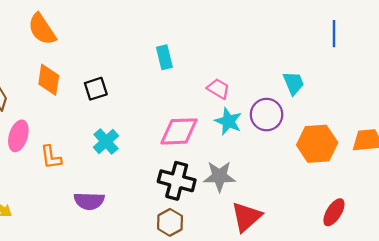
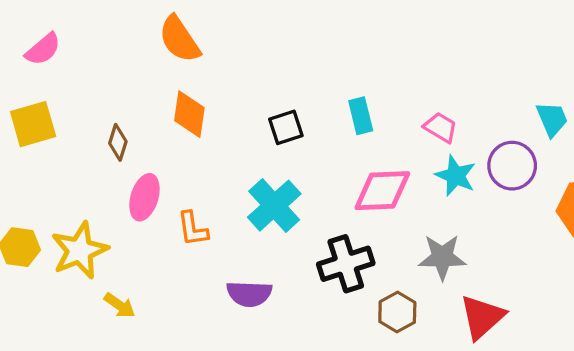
cyan rectangle: (164, 57) -> (361, 116), moved
black square: (96, 89) -> (286, 127), moved
cyan cross: (106, 142) -> (274, 206), size x1.4
black cross: (177, 181) -> (346, 264), moved, turned -33
brown hexagon: (170, 222) -> (397, 312), moved

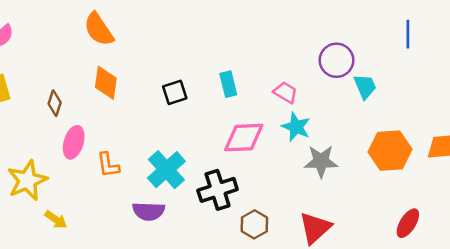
purple circle: (512, 166) -> (337, 60), moved
cyan cross: (274, 206) -> (166, 170), moved
gray star: (442, 257) -> (321, 161), moved

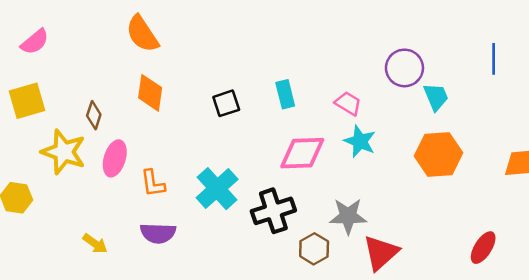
blue line: (408, 34) -> (494, 59), moved
orange hexagon: (390, 151) -> (439, 154), moved
gray star: (321, 161) -> (348, 216), moved
yellow star: (27, 180) -> (64, 152), moved, turned -30
purple semicircle: (149, 211) -> (158, 233), moved

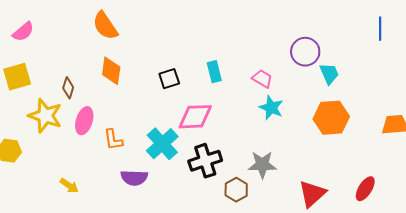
blue line: (494, 59) -> (380, 29), moved
pink diamond: (302, 153) -> (195, 117), moved
purple semicircle: (158, 233) -> (134, 178), moved
red triangle: (381, 253) -> (312, 194), moved

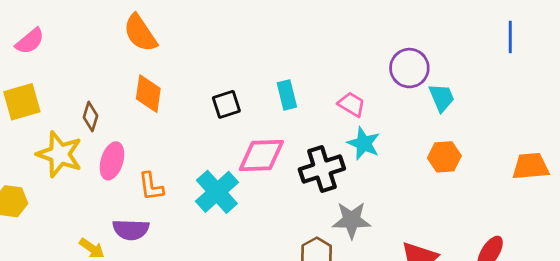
orange hexagon: (331, 118) -> (444, 157), size x0.7
black cross: (205, 161) -> (322, 169), moved
purple semicircle: (134, 178) -> (131, 230), moved

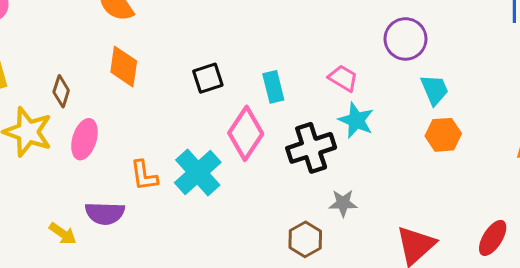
cyan rectangle: (287, 95) -> (273, 87), moved
cyan trapezoid: (442, 98) -> (435, 90), moved
pink diamond: (261, 156) -> (246, 133), turned -54
orange L-shape: (151, 186) -> (144, 175), moved
gray star: (352, 220) -> (343, 203), size x0.7

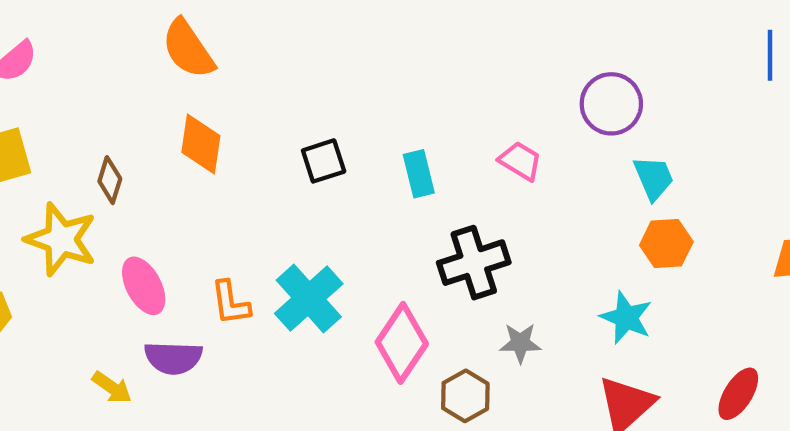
cyan star: (356, 120) -> (626, 318), moved
pink diamond: (246, 133) -> (402, 343), moved
pink ellipse: (84, 139) -> (144, 286), moved, turned -45

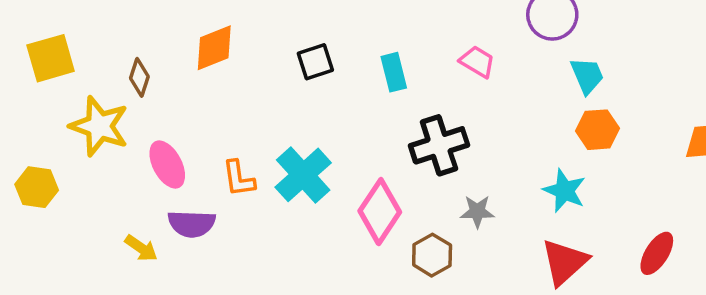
orange diamond: (201, 144) -> (214, 48), turned 60

